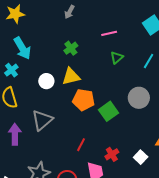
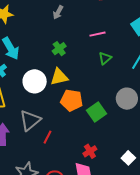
white circle: (46, 81) -> (35, 81), size x1.5
red line: (81, 145) -> (48, 137), moved
red cross: (112, 154) -> (90, 151), moved

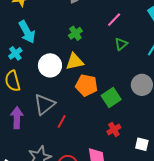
pink line: (97, 34) -> (114, 20), turned -35
red cross: (90, 151) -> (114, 129), moved
white square: (128, 158) -> (142, 144), turned -32

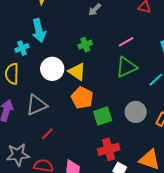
green triangle: (121, 44) -> (126, 67), size x1.6
yellow triangle: (75, 62) -> (77, 72), turned 30
red line: (62, 121) -> (47, 134), moved
red cross: (114, 129) -> (109, 149), moved, size x1.5

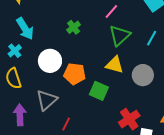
yellow triangle: (77, 72) -> (115, 65), moved
orange pentagon: (82, 98) -> (75, 74), moved
green square: (103, 116) -> (99, 91), moved, turned -30

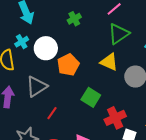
cyan cross: (15, 51) -> (22, 42), moved
orange pentagon: (75, 74) -> (68, 65), turned 30
green square: (99, 91) -> (91, 97), moved

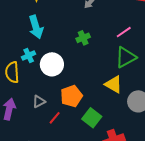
orange pentagon: (68, 65) -> (71, 96), moved
gray triangle: (37, 86) -> (39, 101), size x0.6
red line: (52, 113) -> (55, 118), moved

